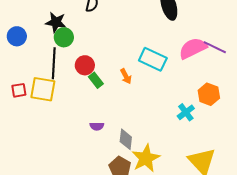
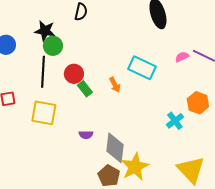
pink semicircle: (193, 48) -> (182, 57), size x0.5
yellow square: (43, 89) -> (44, 113), moved
gray diamond: (126, 139) -> (115, 148), size x1.4

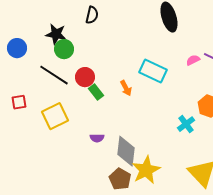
black line: (43, 72) -> (54, 75), turned -60
yellow square: (44, 113) -> (55, 116), turned -36

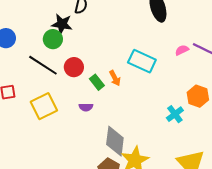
black star: (56, 34) -> (62, 24), moved
green rectangle: (96, 92) -> (97, 82), moved
purple semicircle: (97, 138) -> (86, 107), moved

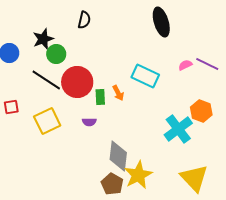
black star: (62, 24) -> (43, 39), moved, turned -30
red circle: (74, 67) -> (77, 82), size x1.6
green rectangle: (97, 82) -> (100, 97), turned 35
cyan cross: (175, 114) -> (178, 129), size x1.6

